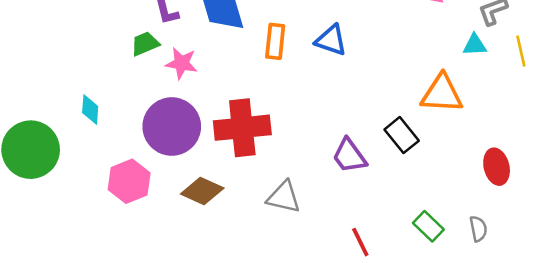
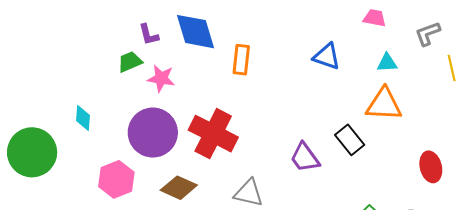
blue triangle: (331, 40) -> (327, 57), moved
cyan triangle: (475, 45) -> (387, 63), moved
red cross: (242, 128) -> (213, 134), turned 33

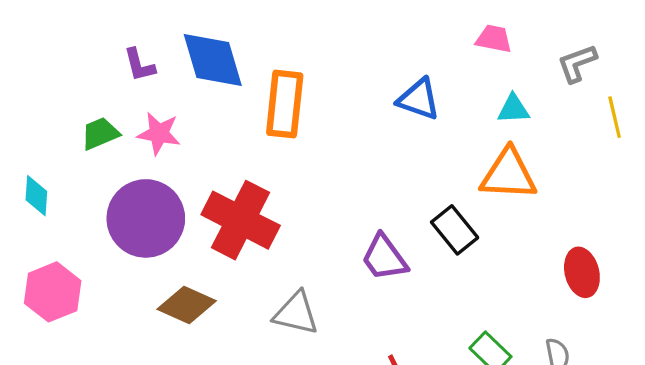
orange rectangle: (241, 60) -> (285, 104), size x1.4
green trapezoid: (130, 62) -> (100, 133), moved
pink hexagon: (116, 179) -> (53, 292), moved

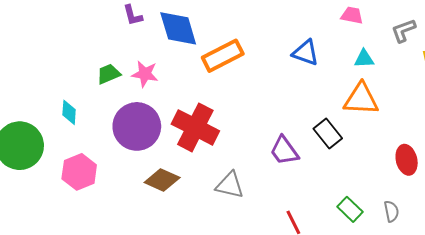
purple L-shape: (139, 65) -> (133, 15), moved
orange rectangle: (285, 104) -> (223, 56), turned 57

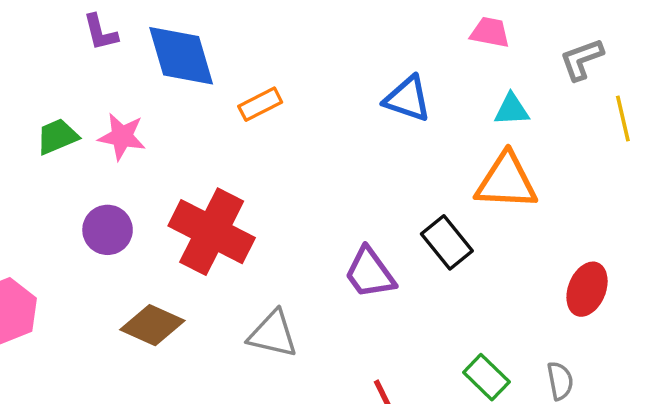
orange rectangle: (223, 56) -> (260, 104), size x0.6
purple circle: (137, 126) -> (108, 230), size x0.6
red ellipse: (407, 160) -> (587, 289), turned 36

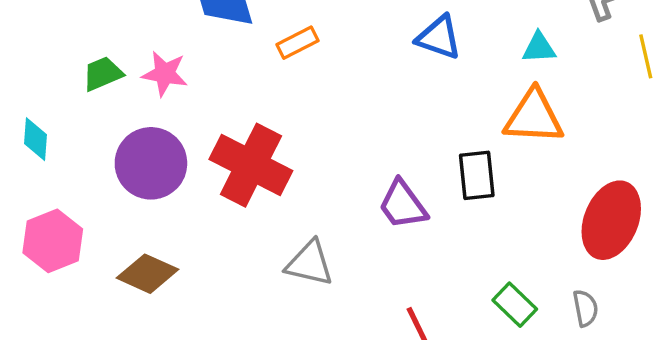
purple circle: (108, 230) -> (151, 163), size x1.5
black rectangle: (447, 242) -> (477, 175), turned 33
red ellipse: (587, 289) -> (611, 220), size x1.5
brown diamond: (152, 325) -> (148, 274), moved

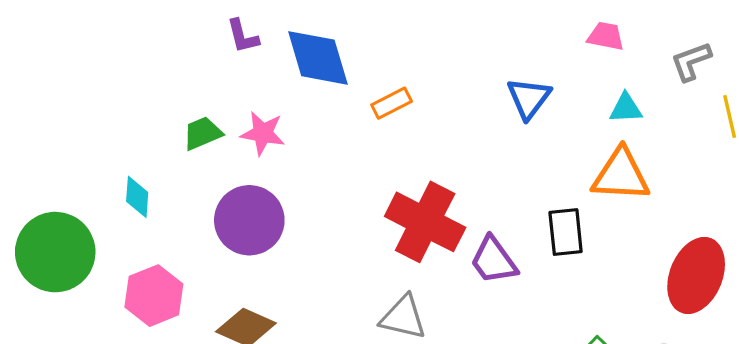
blue triangle: (439, 37) -> (529, 98), turned 48
red cross: (251, 165) -> (425, 222), moved

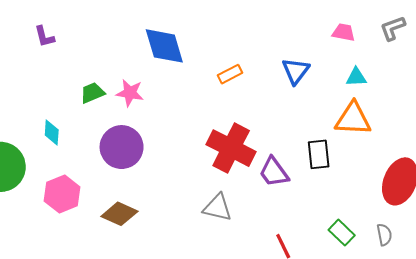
purple L-shape: (243, 36) -> (44, 37), moved
gray L-shape: (691, 61) -> (393, 28), moved
orange rectangle: (392, 103) -> (230, 74), moved

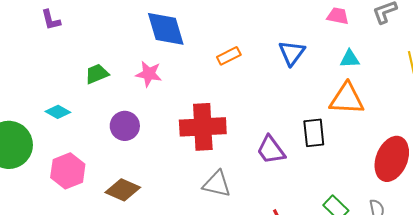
pink star: (130, 93) -> (149, 74), moved
cyan diamond: (52, 132) -> (58, 112), turned -65
purple circle: (122, 147) -> (125, 126), size x0.7
red cross: (231, 148) -> (203, 127), moved, turned -30

